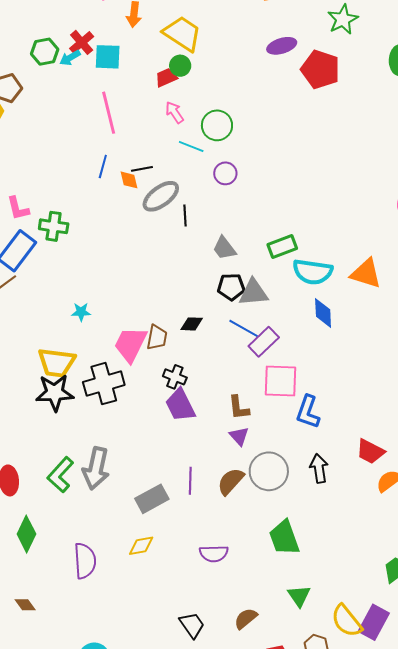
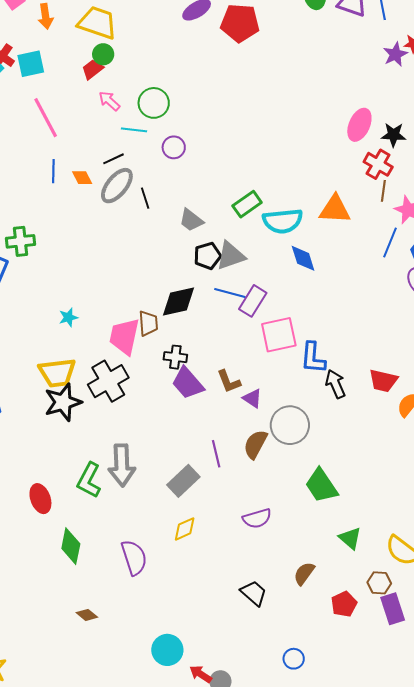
black line: (142, 169) -> (113, 159), moved
black diamond: (192, 324) -> (178, 302), size x1.6
brown L-shape: (239, 408) -> (229, 381), moved
black arrow: (319, 468) -> (335, 384), moved

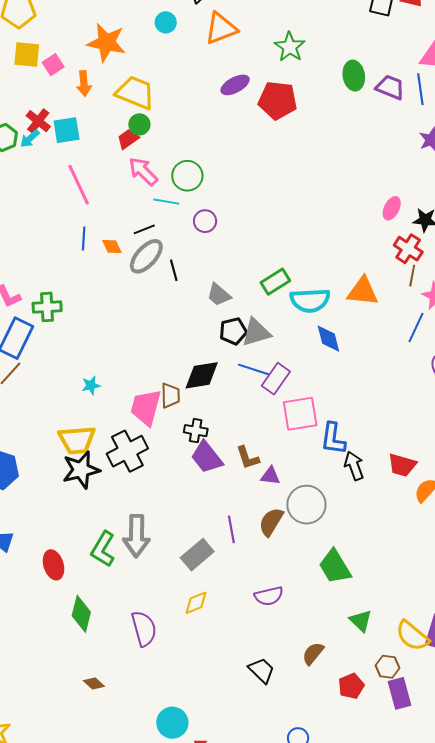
pink arrow: (109, 101) -> (143, 171), size x1.4
pink ellipse: (359, 125) -> (392, 208), size x0.7
purple triangle: (252, 398) -> (270, 476), turned -30

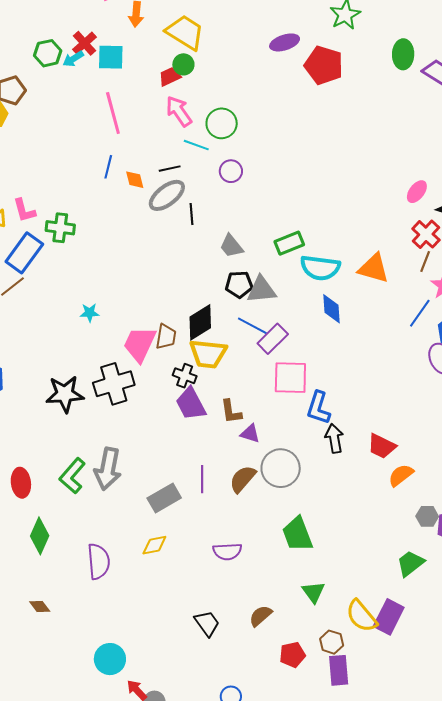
black diamond: (202, 375) -> (200, 322), turned -33
yellow trapezoid: (77, 440) -> (208, 354), moved

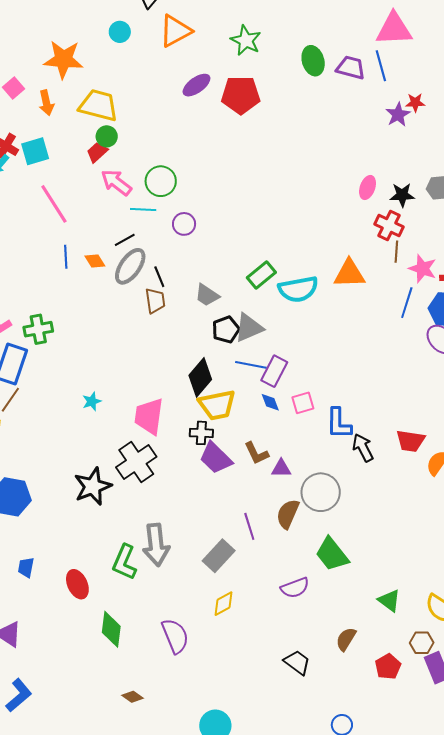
blue diamond: (332, 309) -> (270, 402), moved, size x0.7
brown trapezoid: (166, 337) -> (155, 301), moved
pink square: (290, 378) -> (303, 403), size x0.6
green trapezoid: (297, 534) -> (332, 554), moved

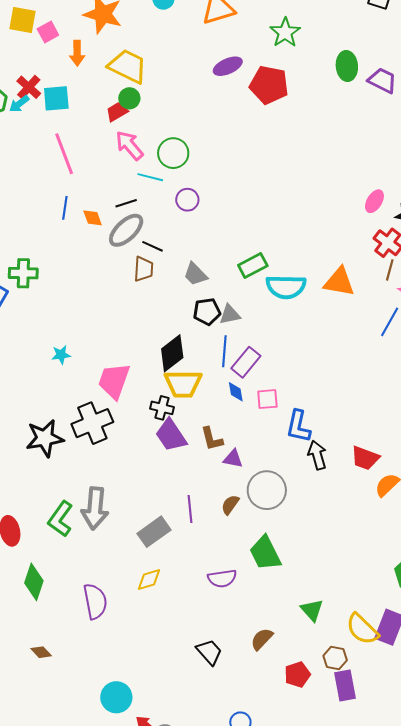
black line: (159, 277) -> (152, 246), turned -55
gray triangle: (249, 328) -> (230, 315), size x0.7
blue line: (251, 365) -> (224, 351), turned 72
brown semicircle: (288, 514) -> (230, 505), size x0.7

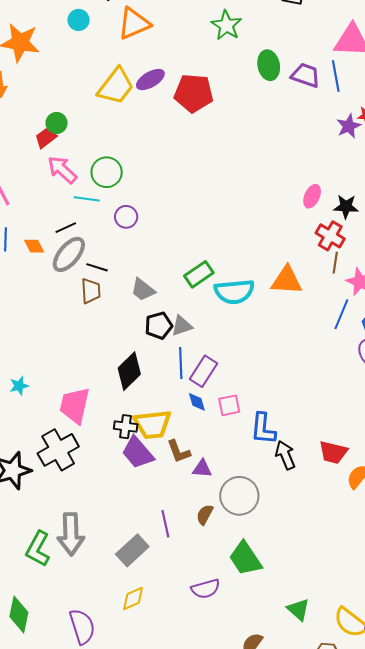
green star: (285, 33) -> (226, 25), moved
yellow trapezoid: (128, 66) -> (116, 86), moved, turned 108
yellow trapezoid: (183, 384) -> (152, 424), moved

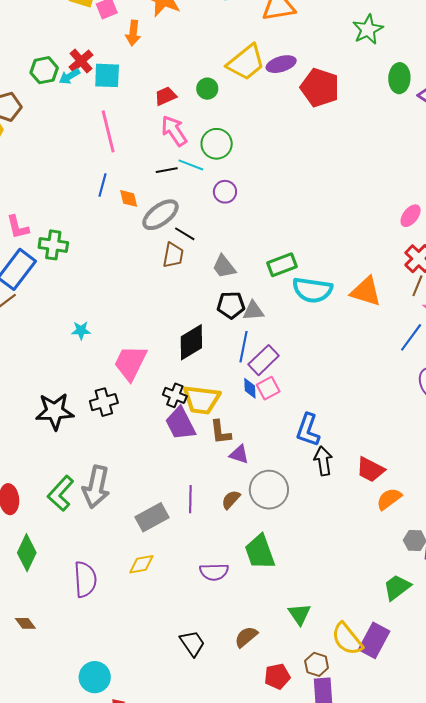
green circle: (57, 123) -> (207, 89), moved
black line: (66, 228) -> (167, 170), moved
pink square: (229, 405) -> (268, 388), moved, turned -30
black cross: (58, 450) -> (104, 402), size x0.7

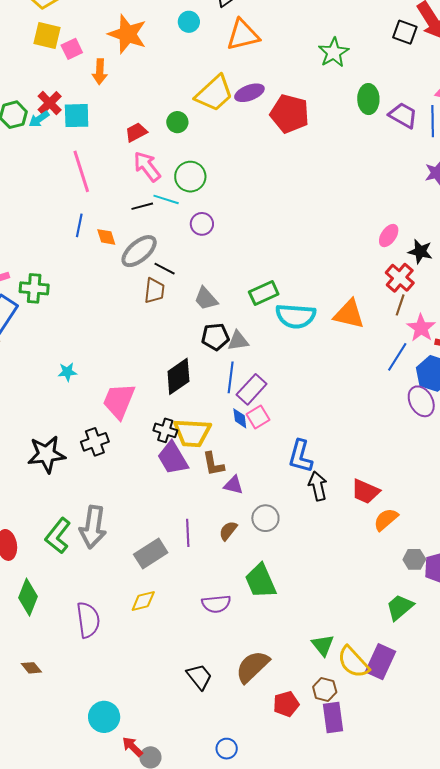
gray circle: (269, 490) -> (265, 518), size x0.7
green triangle: (299, 614) -> (323, 645), moved
brown semicircle: (246, 637) -> (252, 667), size x1.5

